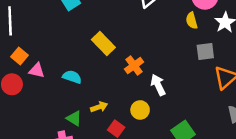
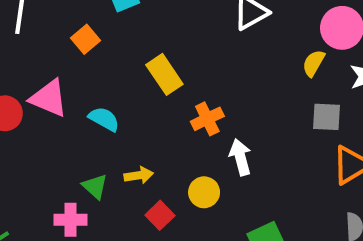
yellow semicircle: (192, 21) -> (314, 63), turned 35
orange square: (20, 56) -> (86, 39), moved
pink triangle: (37, 70) -> (49, 98), size x1.5

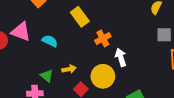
yellow circle: (204, 192) -> (103, 76), size x1.5

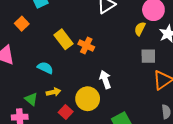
orange cross: (103, 38) -> (86, 45), moved, turned -35
cyan semicircle: (50, 41) -> (45, 68), moved

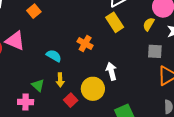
yellow rectangle: (63, 39) -> (115, 22), moved
orange cross: (86, 45) -> (85, 44), moved
yellow arrow: (53, 92) -> (60, 80), turned 96

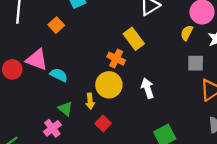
yellow rectangle: (115, 22) -> (134, 39), moved
cyan semicircle: (54, 56) -> (59, 75), moved
yellow circle: (93, 89) -> (109, 85), moved
pink cross: (26, 102) -> (52, 128), turned -35

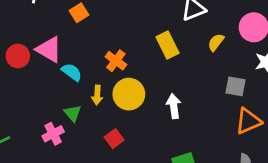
yellow semicircle: (187, 33) -> (216, 42), moved
orange cross: (116, 59) -> (116, 61), moved
yellow arrow: (90, 101) -> (97, 95), moved

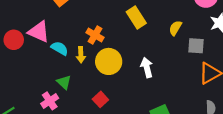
yellow semicircle: (216, 42) -> (175, 28), moved
yellow arrow: (97, 95) -> (81, 55), moved

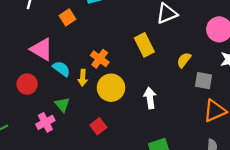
red circle: (14, 40) -> (27, 84), moved

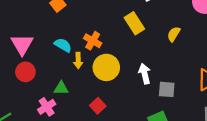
pink triangle: (42, 49) -> (22, 44), moved, turned 35
cyan semicircle: (61, 69) -> (63, 45), moved
gray square: (204, 81) -> (167, 89), moved
green triangle: (62, 105) -> (61, 88), turned -42

